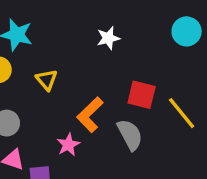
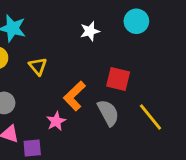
cyan circle: (187, 31) -> (136, 21), moved
yellow line: (182, 113) -> (150, 117), moved

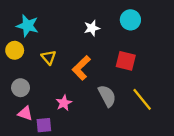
red square: (118, 79) -> (126, 61), moved
orange L-shape: (74, 96) -> (81, 68), moved

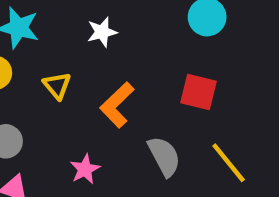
white star: (92, 28) -> (102, 32), moved

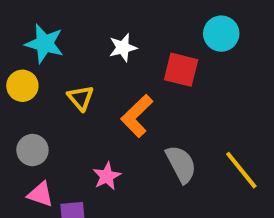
red square: (199, 92) -> (181, 70), moved

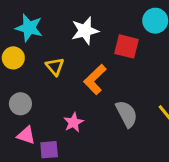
white star: (123, 48) -> (85, 31), size x1.4

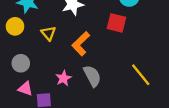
red square: (127, 46) -> (116, 23), moved
gray semicircle: (127, 114) -> (92, 76), moved

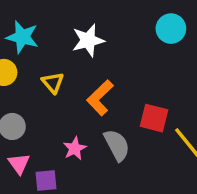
red square: (116, 23) -> (154, 118), moved
pink triangle: (25, 89) -> (19, 164), turned 35

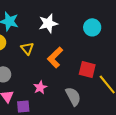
cyan circle: (171, 29) -> (92, 27), moved
gray semicircle: (117, 145) -> (73, 96), moved

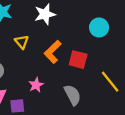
cyan circle: (92, 27) -> (99, 27), moved
red square: (87, 69) -> (78, 60), moved

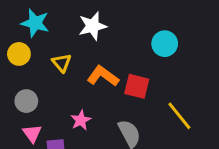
orange L-shape: (53, 52) -> (103, 76), turned 80

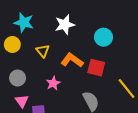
cyan circle: (165, 44) -> (103, 37), moved
pink star: (81, 120) -> (53, 83), moved

